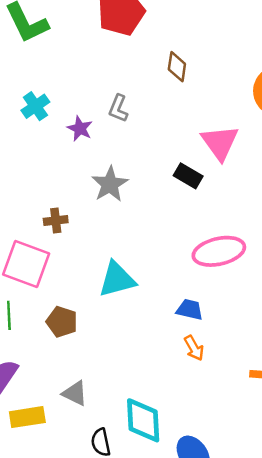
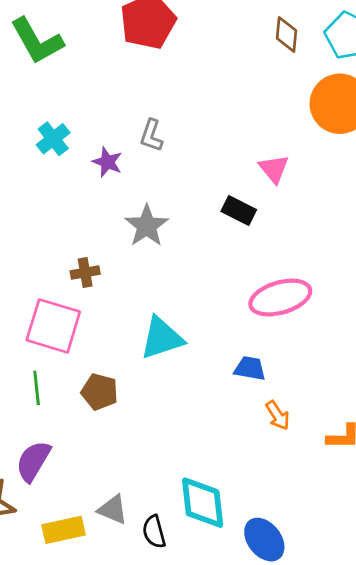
brown diamond: (177, 67) -> (287, 34), moved
pink triangle: (220, 143) -> (274, 169), size x0.7
orange arrow: (194, 348) -> (278, 415), moved
gray triangle: (75, 393) -> (113, 510), moved
yellow rectangle: (27, 417) -> (64, 530), moved

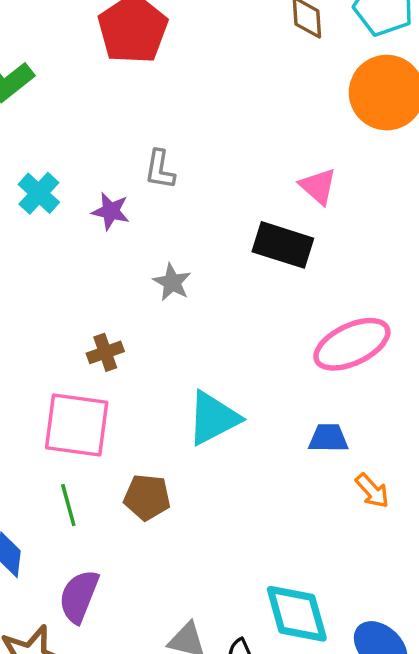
black rectangle: (239, 210) -> (283, 245), size x1.4
gray star: (147, 226) -> (172, 282), size x0.7

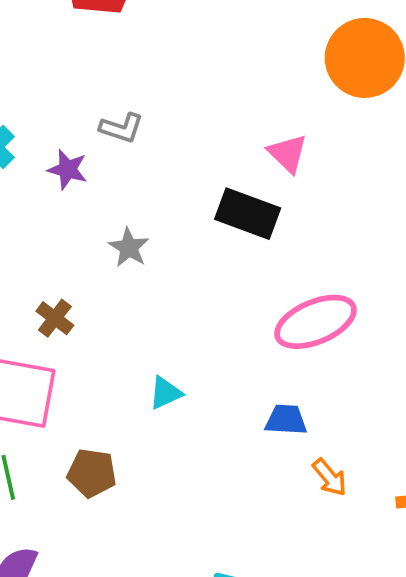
gray L-shape: (160, 170) -> (121, 128), turned -84
brown cross: (105, 352) -> (55, 318), turned -36
cyan triangle: (213, 418) -> (165, 393), size x0.6

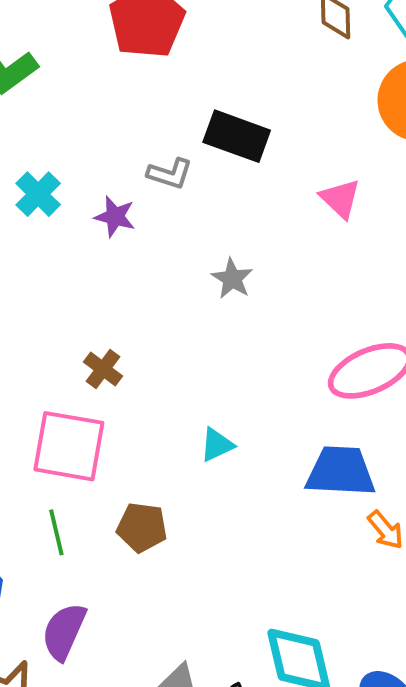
black rectangle: (248, 214) -> (237, 136), moved
gray star: (129, 248) -> (232, 279), moved
blue trapezoid: (286, 420) -> (341, 471), size x1.6

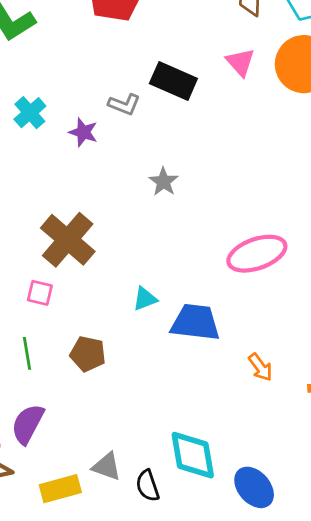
pink triangle: (340, 199) -> (240, 62), moved
brown cross: (103, 369) -> (68, 240), size x2.0
pink square: (69, 446) -> (40, 293), size x0.5
blue trapezoid: (341, 471) -> (195, 322), moved

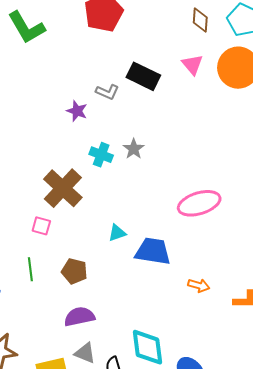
cyan cross: (30, 113) -> (101, 155), moved, turned -30
orange arrow: (260, 367) -> (199, 285), turned -40
purple semicircle: (28, 424) -> (79, 317), moved, turned 48

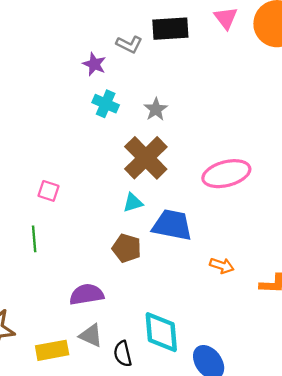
black rectangle: (143, 76) -> (170, 29), turned -32
cyan cross: (101, 155) -> (106, 104), moved
brown cross: (63, 188) -> (146, 158), moved
brown pentagon: (74, 271) -> (127, 248), moved

